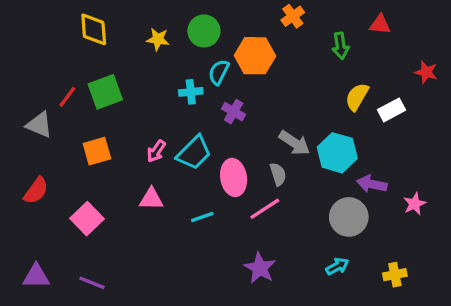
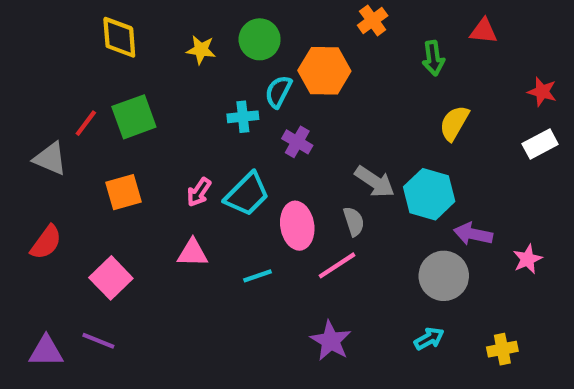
white rectangle: (392, 110) -> (540, 144), moved
purple line: (92, 283) -> (98, 341), moved

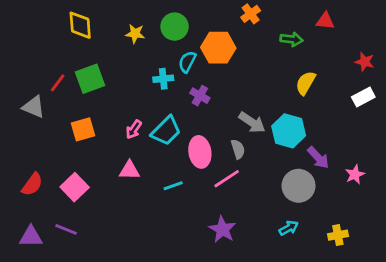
green arrow: (433, 58) -> (291, 39), turned -75
purple arrow: (473, 234) -> (318, 158), turned -145
red semicircle: (46, 242) -> (32, 184), moved

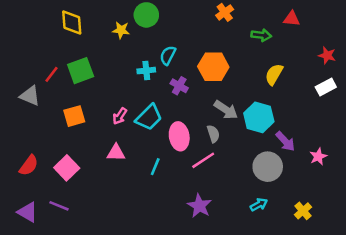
green circle: (175, 27) -> (146, 15), moved
orange hexagon: (218, 48) -> (213, 67), moved
cyan line: (173, 186) -> (155, 167), turned -48
yellow cross: (338, 235) -> (303, 211), turned -30
purple triangle: (31, 236) -> (27, 212), turned 30

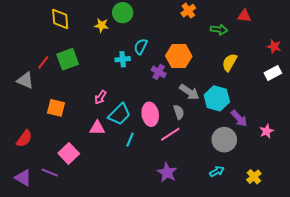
purple cross: (179, 86) -> (159, 72), moved
orange square: (74, 116) -> (56, 108), moved, turned 30
cyan trapezoid: (149, 117) -> (119, 114), moved
pink square: (67, 168) -> (69, 153), moved

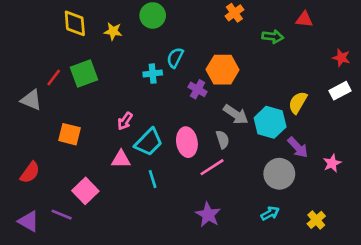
yellow star: (101, 25) -> (113, 31), moved
yellow semicircle: (230, 62) -> (298, 103), moved
cyan line: (130, 140) -> (153, 179), moved, turned -40

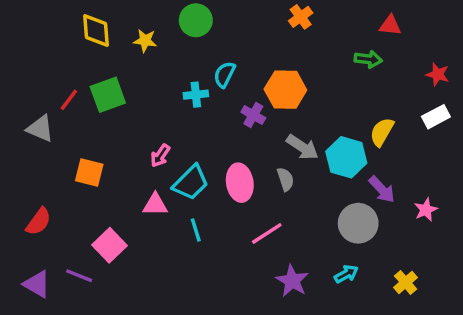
green arrow: (273, 37) -> (368, 59), moved
pink line: (212, 167) -> (267, 233), moved
purple star: (208, 215) -> (292, 281), moved

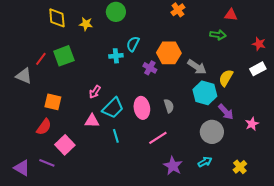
gray arrow: (302, 147) -> (197, 67), moved
red semicircle: (39, 222) -> (44, 127), moved

